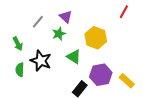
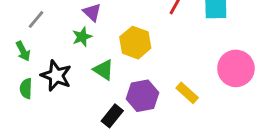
gray line: (38, 22) -> (36, 20), moved
yellow rectangle: (127, 81) -> (187, 93), moved

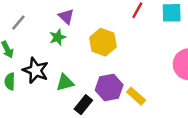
green triangle: (104, 70) -> (65, 83), moved, turned -48
yellow rectangle: (187, 93) -> (136, 96), moved

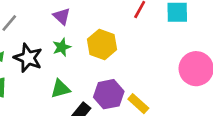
green star: (58, 37) -> (62, 47), moved
black star: (36, 70) -> (28, 58), moved

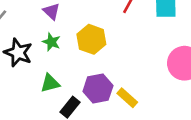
green star: (62, 47) -> (51, 42), turned -30

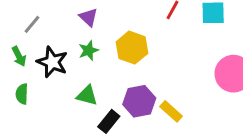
green star: (51, 42) -> (89, 50), turned 30
green triangle: (50, 83) -> (87, 95), turned 30

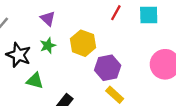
green triangle: (87, 95) -> (35, 81), moved
purple hexagon: (139, 101) -> (108, 68), moved

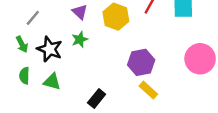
yellow hexagon: (83, 43) -> (116, 17), moved
green triangle: (35, 81) -> (52, 82), moved

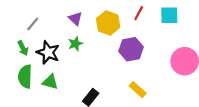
purple hexagon: (141, 62) -> (131, 49), moved
green semicircle: (24, 76) -> (25, 76), size x1.5

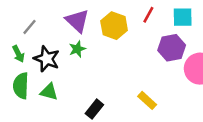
purple triangle: (75, 19) -> (77, 21), size x1.5
purple hexagon: (131, 49) -> (172, 48), moved

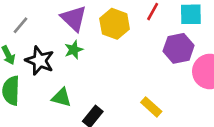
green triangle: (49, 92) -> (61, 97), moved

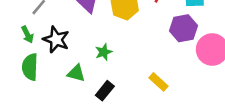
green star: (74, 50) -> (104, 52), moved

